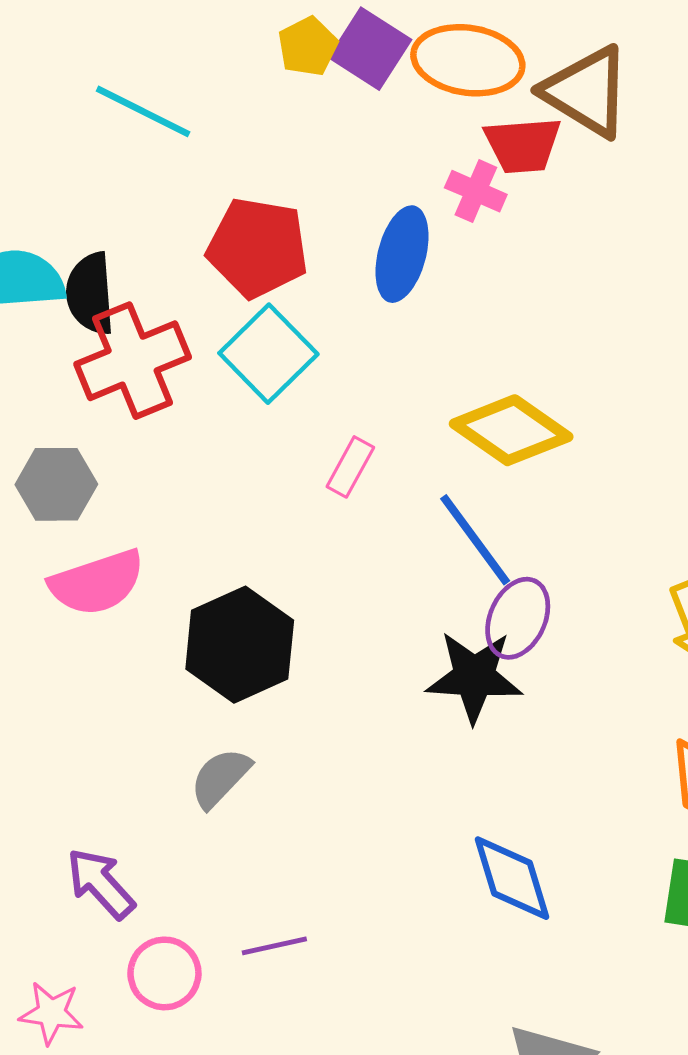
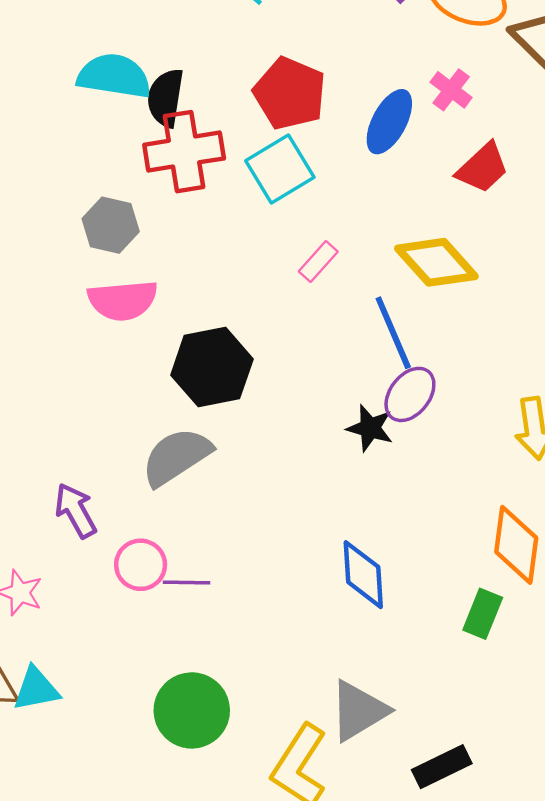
red trapezoid: (523, 145) -> (483, 168), moved, turned -52
black star: (474, 677) -> (370, 428), size x0.7
gray semicircle: (220, 778) -> (176, 457), size x1.5
pink circle: (164, 973) -> (141, 565), moved

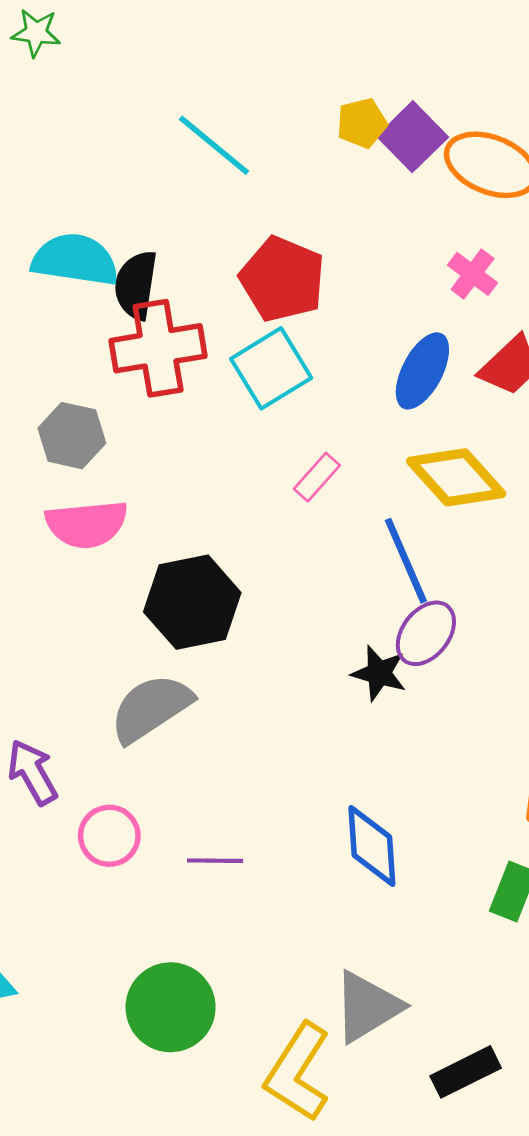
blue ellipse: (389, 122) -> (422, 371), moved
purple line: (186, 583) -> (215, 861), moved

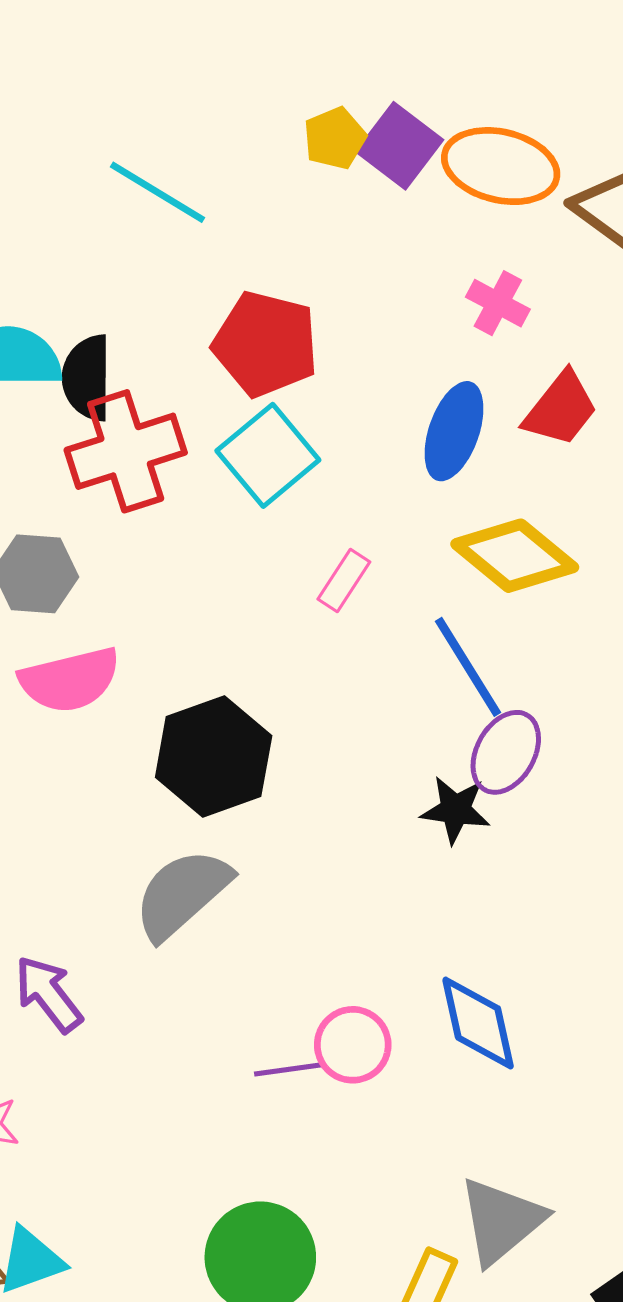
pink circle: (109, 836) -> (353, 1045), moved

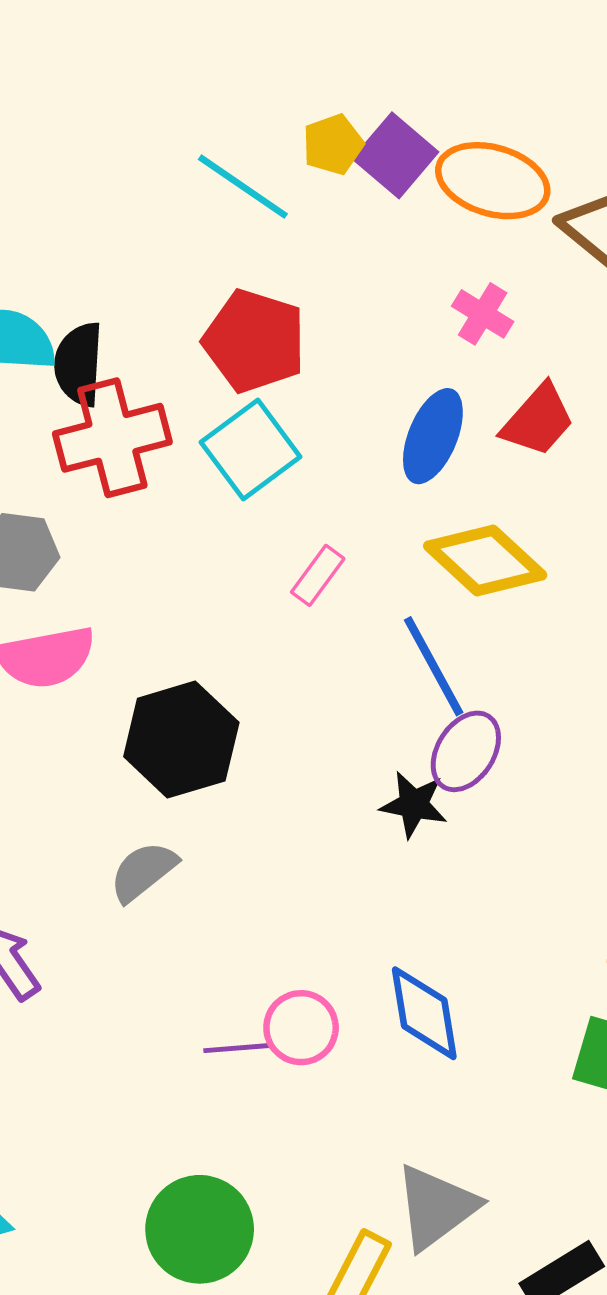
cyan line: (157, 192) -> (243, 187), moved
gray semicircle: (182, 894) -> (143, 871), size x0.7

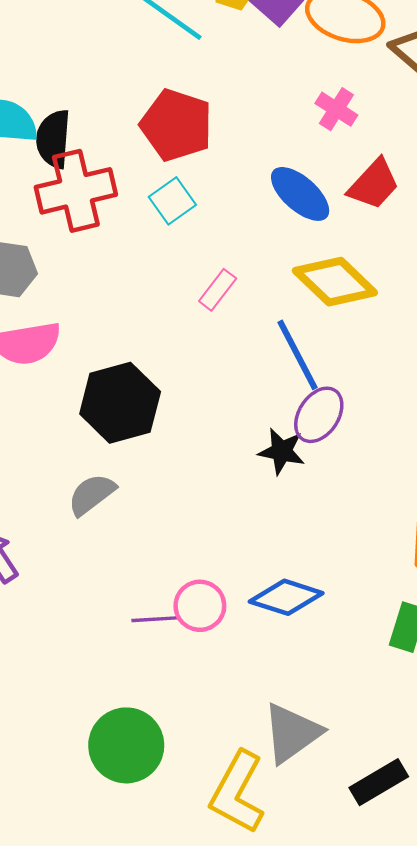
blue ellipse: (433, 436) -> (300, 194), turned -72
cyan square: (251, 450) -> (172, 201), size x0.7
blue diamond: (424, 1013) -> (286, 597), turned -64

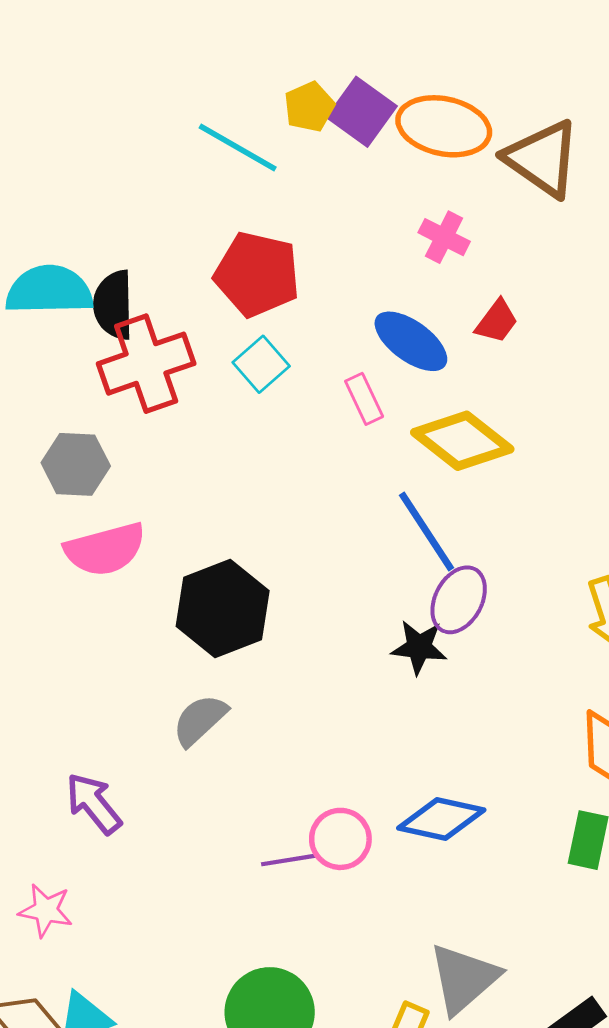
red trapezoid: (374, 184) -> (497, 321), size x0.7
pink rectangle: (218, 290) -> (364, 399), moved, turned -57

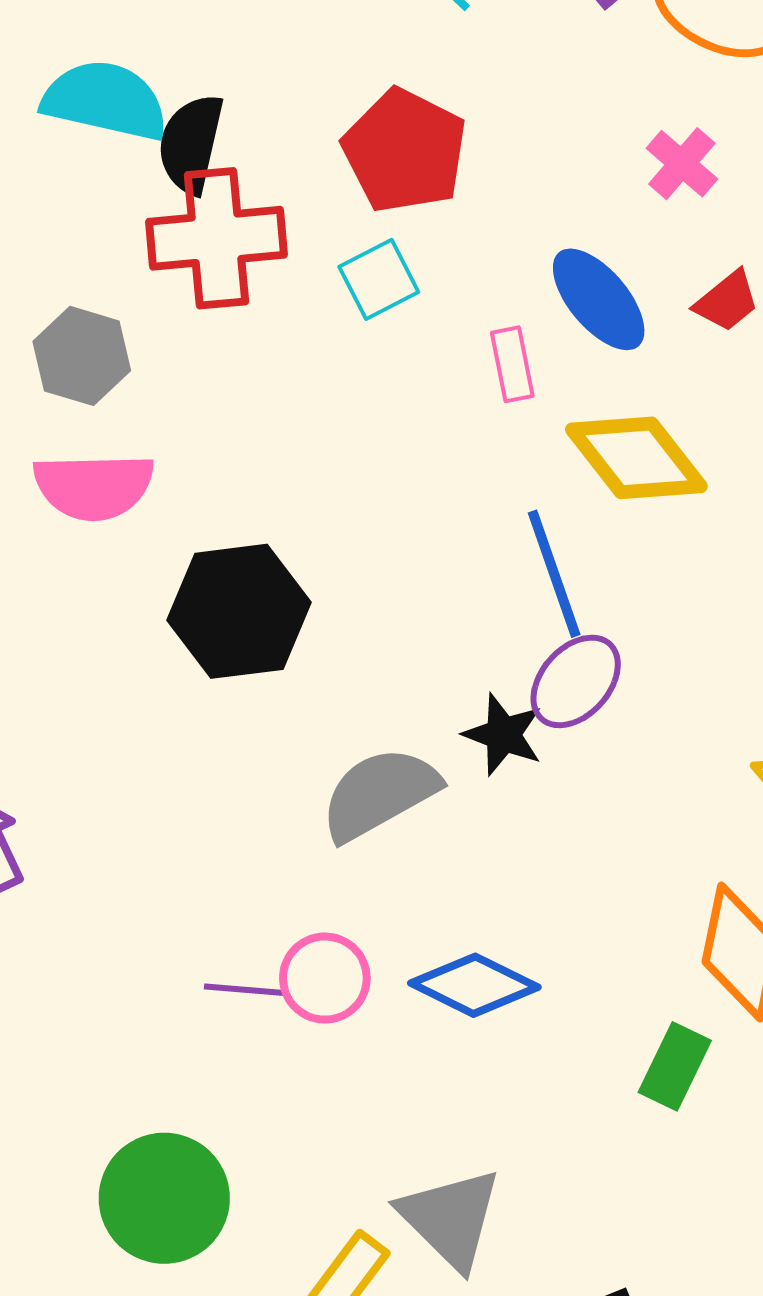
gray semicircle: (200, 720) -> (380, 794), moved, size x1.4
gray triangle: (464, 978) -> (450, 1218), turned -48

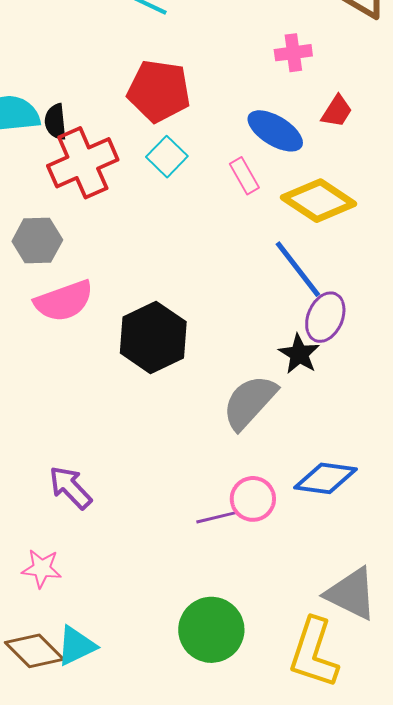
black semicircle: (191, 144) -> (56, 122), size x0.7
pink cross: (682, 164) -> (293, 53), turned -30
black star: (503, 735) -> (299, 354), turned 30

